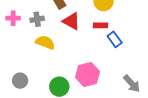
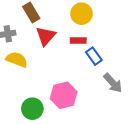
red triangle: (71, 21) -> (46, 36), turned 42
gray arrow: (132, 84) -> (113, 83), moved

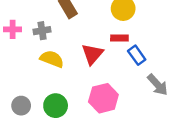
red triangle: (46, 36) -> (92, 54), moved
green circle: (32, 109) -> (56, 106), moved

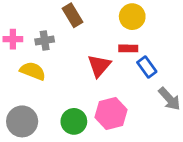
yellow semicircle: (52, 59) -> (33, 71), moved
gray circle: (21, 106) -> (22, 121), size x1.5
green circle: (56, 106) -> (74, 121), moved

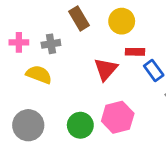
yellow circle: (132, 17) -> (122, 21), moved

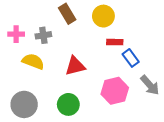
red triangle: (106, 69) -> (75, 66), moved, turned 35
pink hexagon: (118, 117) -> (115, 91), moved

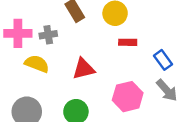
pink cross: (16, 34) -> (18, 33), size x1.5
blue rectangle: (131, 58) -> (163, 60), moved

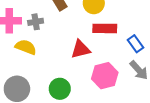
red rectangle: (128, 42) -> (105, 28), size x1.5
red triangle: (84, 69) -> (81, 49), moved

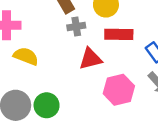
gray cross: (36, 22) -> (76, 27), moved
green circle: (60, 89) -> (47, 105), moved

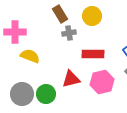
red rectangle: (119, 34) -> (93, 54), moved
red triangle: (90, 59) -> (71, 79), moved

